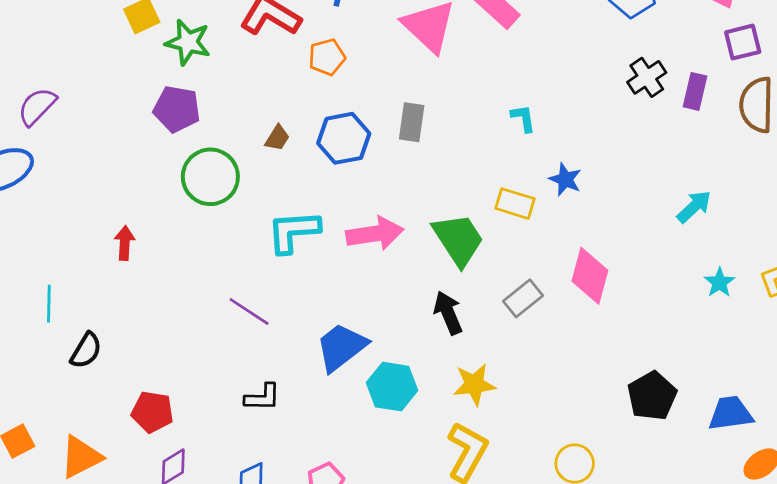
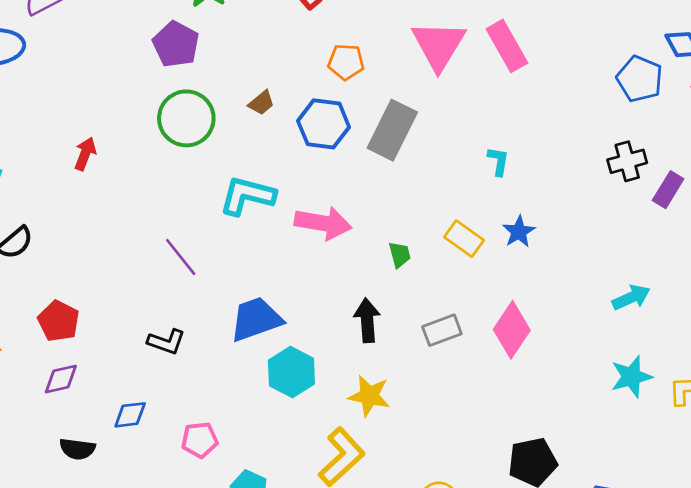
orange pentagon: (327, 57) -> (346, 62), moved
gray rectangle: (412, 122) -> (392, 130), size x1.5
green trapezoid: (458, 239) -> (400, 255), size x0.5
cyan star: (719, 282) -> (631, 377), size x1.4

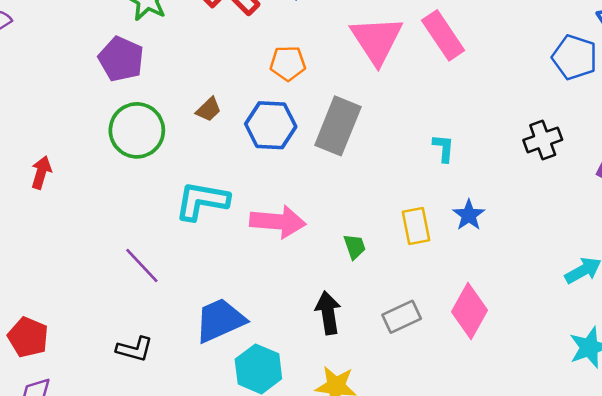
black cross: (627, 161) -> (543, 140), moved
yellow rectangle: (464, 239) -> (416, 226), turned 48

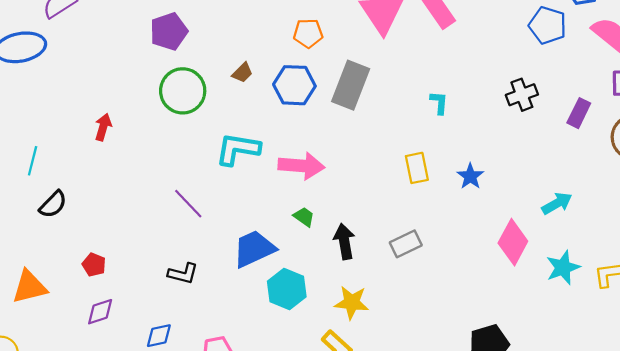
purple pentagon: (121, 59) -> (169, 31), turned 30
blue star: (469, 215) -> (470, 176), moved
green trapezoid: (355, 247) -> (304, 217), moved, turned -35
pink diamond: (469, 311) -> (513, 242), moved
red pentagon: (28, 337) -> (94, 265), size x0.7

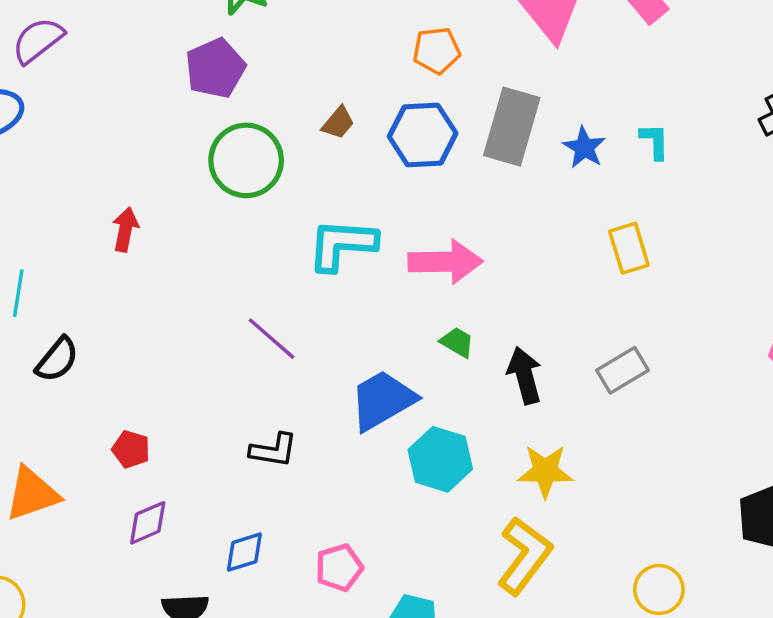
blue star: (470, 176) -> (584, 148), moved

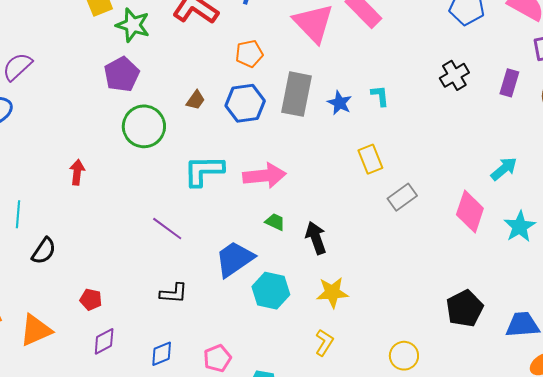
gray rectangle: (622, 370) -> (402, 197), moved
yellow L-shape: (524, 556) -> (324, 343), size x0.6

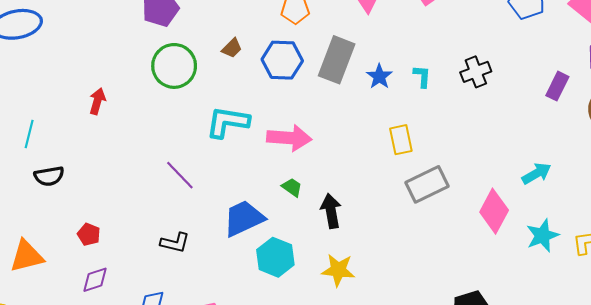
black cross: (454, 75) -> (476, 72), moved
gray rectangle: (402, 197) -> (427, 184), size x1.4
black semicircle: (44, 251) -> (49, 176), turned 36

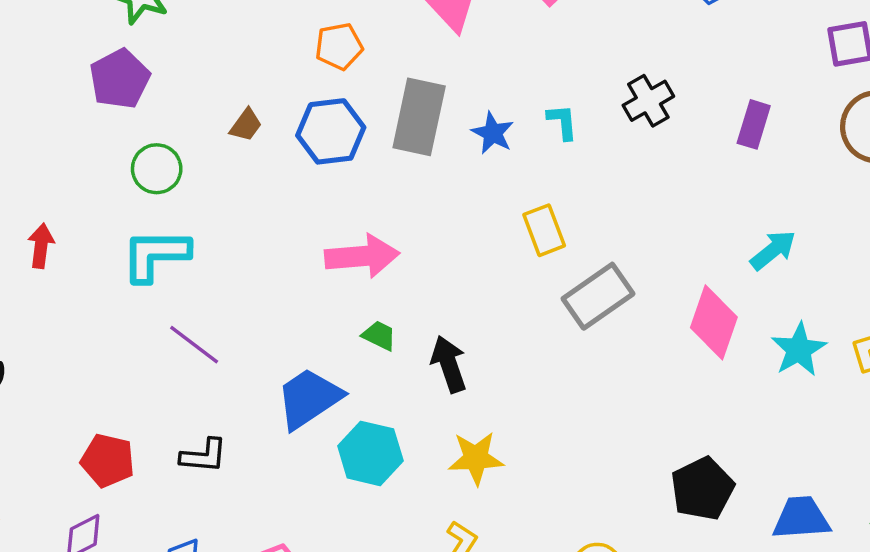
green circle: (174, 66) -> (157, 169), size x0.7
purple rectangle: (557, 86) -> (754, 124), moved
cyan L-shape: (228, 122) -> (155, 255), moved
red pentagon: (89, 234) -> (108, 460), moved, size x1.4

